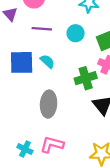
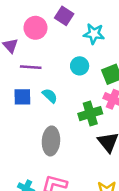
purple line: (42, 29) -> (31, 67), moved
blue square: (22, 62) -> (22, 97), size x0.7

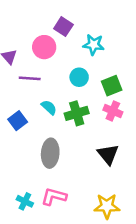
pink circle: (35, 28) -> (44, 47), moved
blue square: (22, 97) -> (18, 121), moved, turned -36
green cross: (90, 114) -> (77, 113), moved

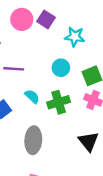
pink circle: (44, 47) -> (22, 19), moved

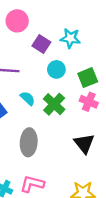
purple square: (46, 19) -> (41, 44), moved
green cross: (59, 102) -> (54, 104), turned -30

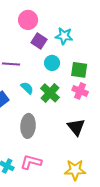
pink circle: (17, 21) -> (28, 20), moved
green square: (88, 78) -> (79, 70), turned 30

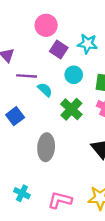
cyan semicircle: (27, 88) -> (45, 90), moved
pink L-shape: (31, 162) -> (60, 200), moved

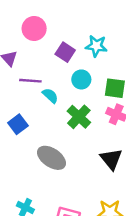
pink circle: (46, 25) -> (34, 29), moved
gray ellipse: (46, 147) -> (51, 158), turned -60

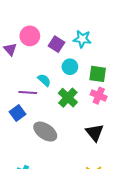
pink circle: (34, 29) -> (30, 36), moved
purple line: (30, 81) -> (28, 92), moved
blue square: (18, 124) -> (17, 113), moved

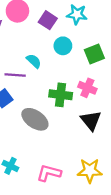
green square: (98, 74) -> (94, 54), turned -30
pink cross: (99, 96) -> (87, 88), moved
green cross: (68, 98) -> (61, 95), moved, turned -36

